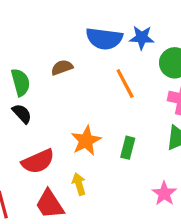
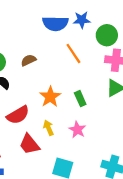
brown semicircle: (62, 67) -> (28, 60), moved
green rectangle: (128, 148) -> (80, 99), turned -32
pink star: (164, 193) -> (77, 130), moved

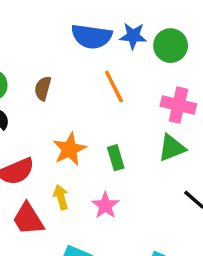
green circle: (107, 35) -> (171, 46), moved
brown semicircle: (28, 60) -> (43, 88), turned -56

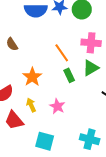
orange line: (114, 87) -> (62, 53), moved
brown semicircle: (43, 88) -> (12, 44), turned -40
green rectangle: (116, 158) -> (69, 75), moved

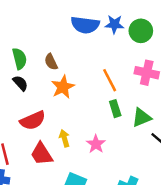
green triangle: (91, 68) -> (141, 118), moved
orange star: (32, 77) -> (63, 87), moved

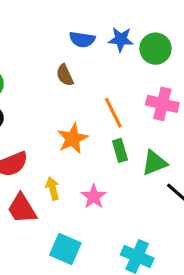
blue semicircle: (85, 25) -> (82, 39), size x0.7
brown semicircle: (51, 62) -> (65, 75), moved
orange star: (63, 87) -> (73, 139), moved

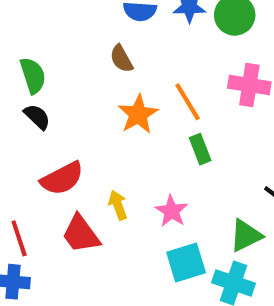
orange star: (73, 139) -> (138, 114), moved
green triangle: (154, 163) -> (246, 236), moved
cyan square: (65, 249) -> (186, 263), moved, turned -36

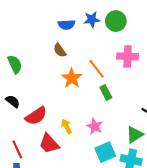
black semicircle: (37, 117) -> (13, 101), moved

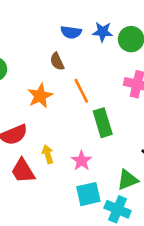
orange line: (97, 69) -> (81, 91), moved
orange star: (72, 78) -> (40, 96), moved
green rectangle: (106, 93) -> (103, 123), size x1.5

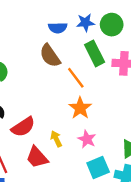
brown semicircle: (57, 61) -> (50, 56), size x1.5
orange star: (40, 96) -> (80, 108), moved
green rectangle: (103, 123) -> (95, 53), moved

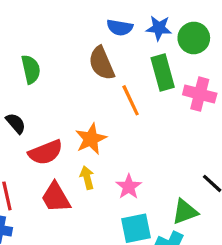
orange star: (80, 108) -> (91, 139), moved

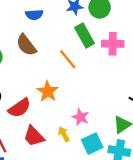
blue semicircle: (120, 27) -> (34, 15), moved
brown semicircle: (102, 63) -> (26, 45), moved
yellow arrow: (87, 178) -> (64, 134), moved

